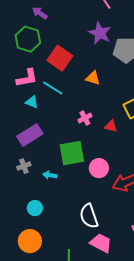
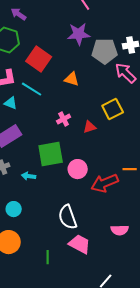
purple star: (100, 33) -> (79, 34), turned -30
red triangle: (111, 126) -> (90, 127), turned -32

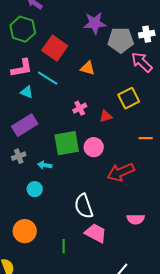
pink circle: (78, 169) -> (94, 147), moved
orange line: (130, 169) -> (146, 138), moved
cyan circle: (14, 209) -> (35, 189), moved

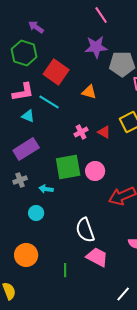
red triangle: (106, 116) -> (104, 132), moved, turned 48

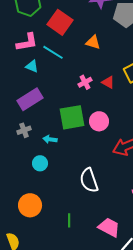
pink trapezoid: (97, 257) -> (109, 227), moved

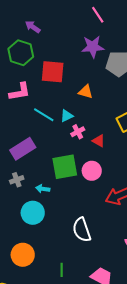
red square: (60, 22) -> (53, 72), turned -30
cyan line: (53, 52) -> (44, 115), moved
cyan triangle: (32, 66) -> (67, 116), moved, turned -48
red triangle: (108, 82) -> (99, 141), moved
cyan circle: (40, 163) -> (33, 213), size x1.5

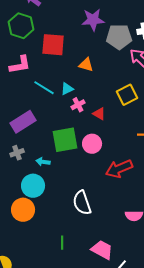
orange circle: (23, 255) -> (23, 210), moved

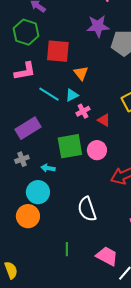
orange triangle: (86, 65) -> (81, 73), moved, turned 35

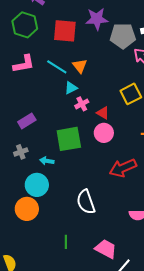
red square: (58, 51) -> (65, 31), moved
cyan line: (49, 94) -> (57, 67), moved
purple rectangle: (28, 128) -> (27, 121), size x0.7
pink circle: (97, 150) -> (104, 133), moved

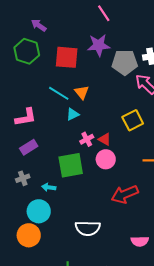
pink L-shape: (24, 64) -> (26, 117), moved
pink cross: (82, 104) -> (87, 139), moved
white semicircle: (86, 202) -> (88, 228), turned -70

